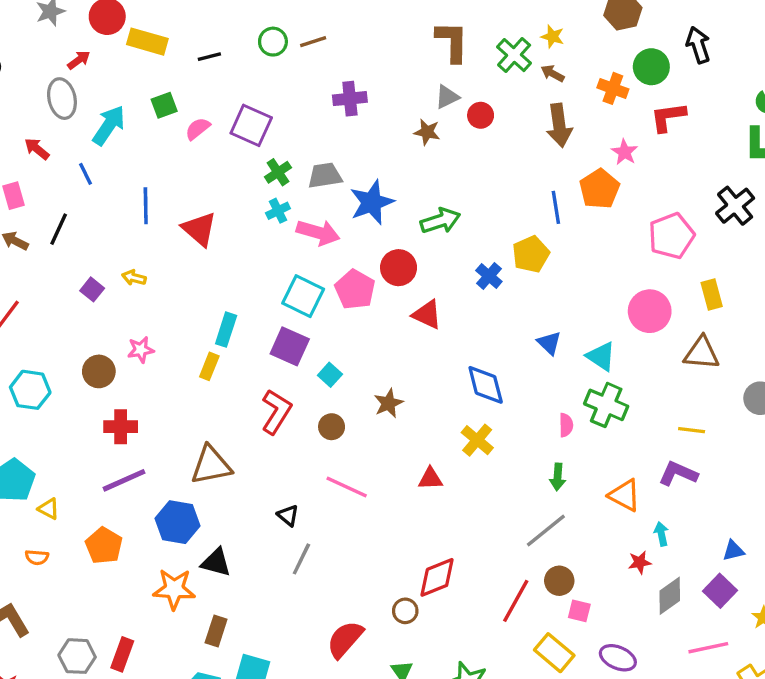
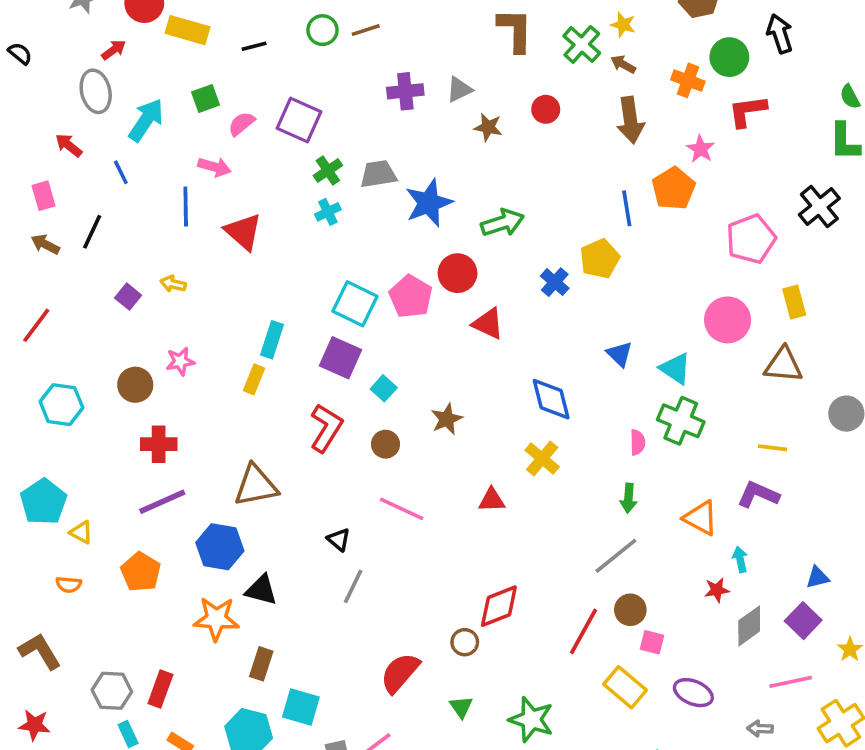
gray triangle: (447, 97) -> (459, 89), moved
pink arrow: (318, 232) -> (214, 167), moved, size x0.7

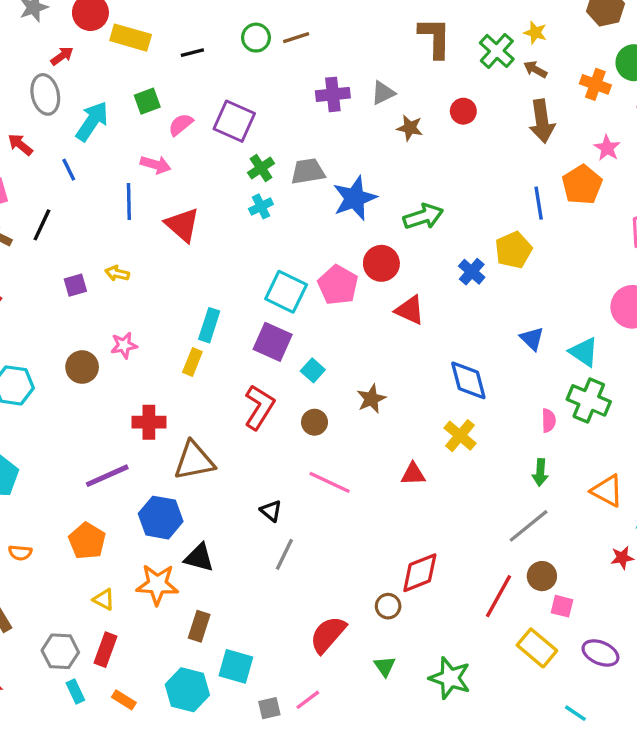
purple square: (128, 297) -> (75, 285), turned 35
red cross: (159, 444) -> (149, 422), moved
yellow triangle: (81, 532) -> (104, 599), moved

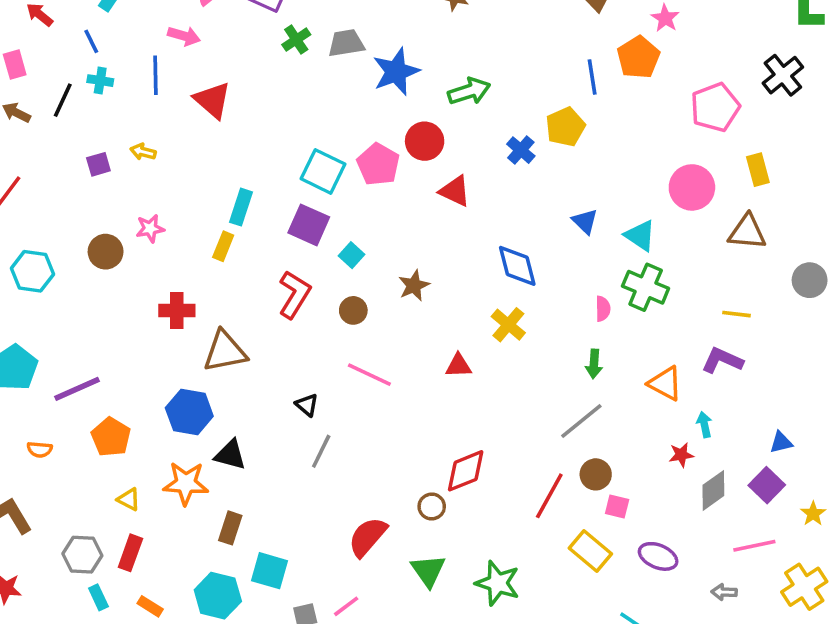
cyan cross: (261, 206) -> (100, 81), moved, turned 35
purple line: (107, 476) -> (77, 389), moved
green triangle: (385, 666) -> (428, 571), size x1.5

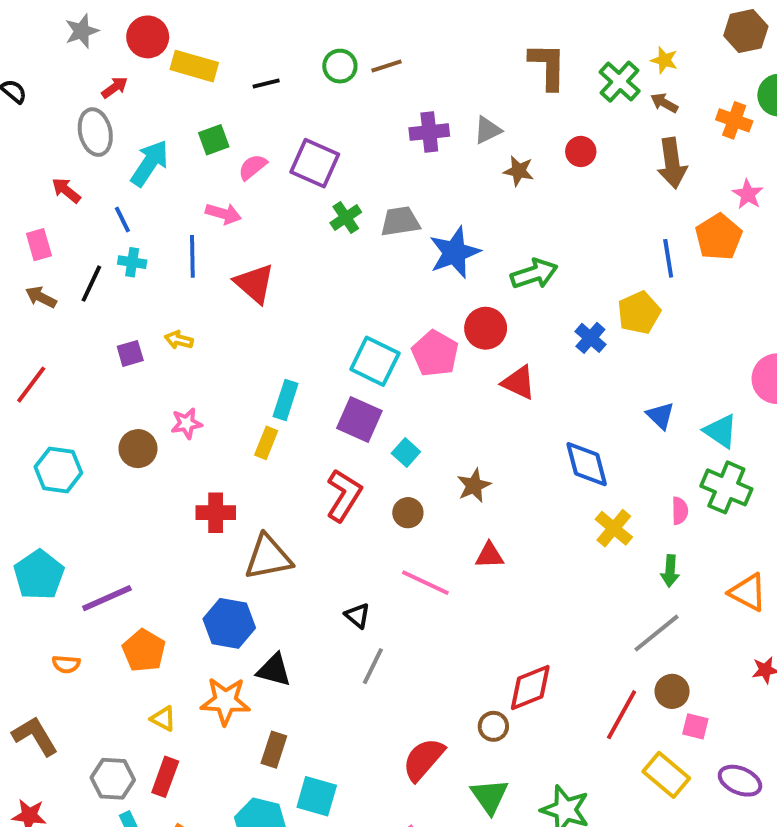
yellow cross: (508, 325) -> (614, 528), moved
red triangle: (458, 366) -> (489, 555), moved

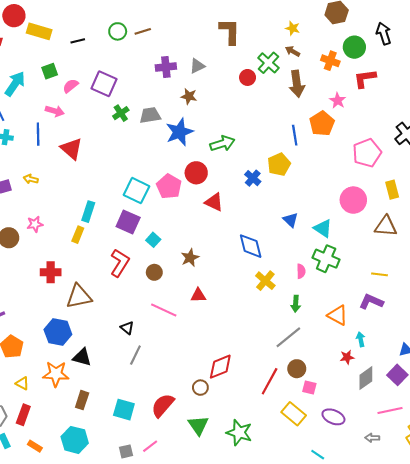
green cross: (620, 82) -> (268, 63), moved
brown star: (519, 171) -> (189, 96), moved
cyan square: (317, 796) -> (124, 410), moved

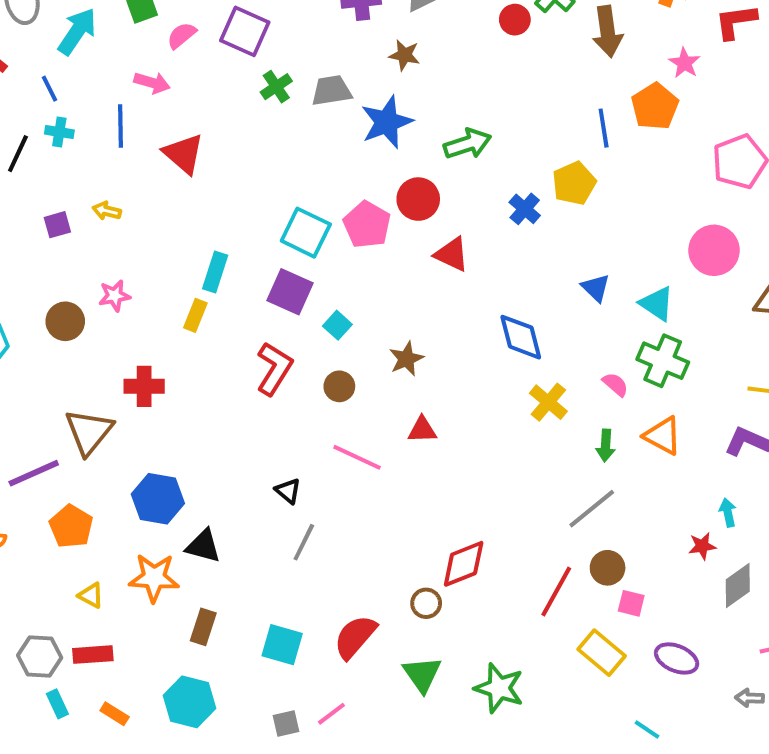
pink semicircle: (301, 271) -> (615, 384), turned -48
brown triangle: (79, 296) -> (89, 432), moved, turned -40
orange triangle: (338, 315) -> (663, 436), moved
red rectangle: (23, 415) -> (93, 655), turned 66

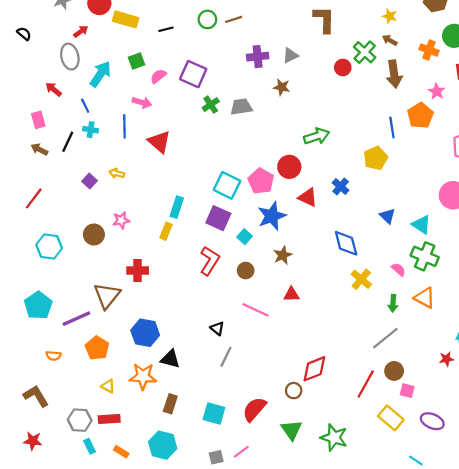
blue star: (387, 122) -> (272, 216), moved
blue cross: (525, 209) -> (341, 186), moved
purple square: (57, 225) -> (90, 181), turned -32

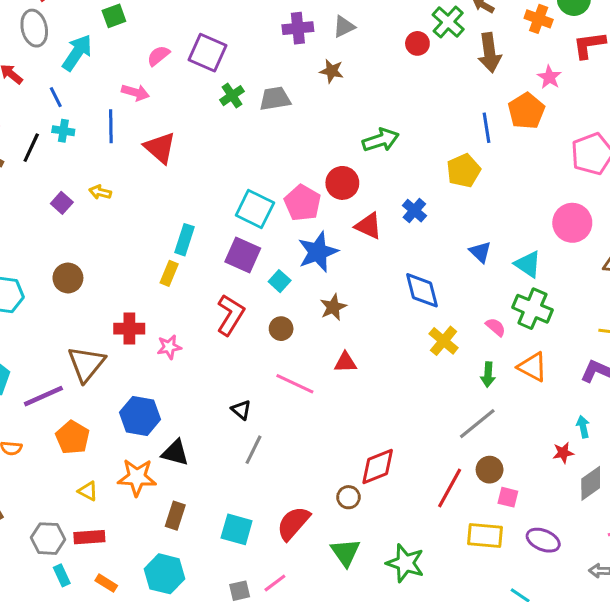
green square: (136, 61) -> (114, 16), moved
pink star: (121, 220) -> (169, 347), moved
yellow rectangle: (391, 418) -> (485, 536), turned -35

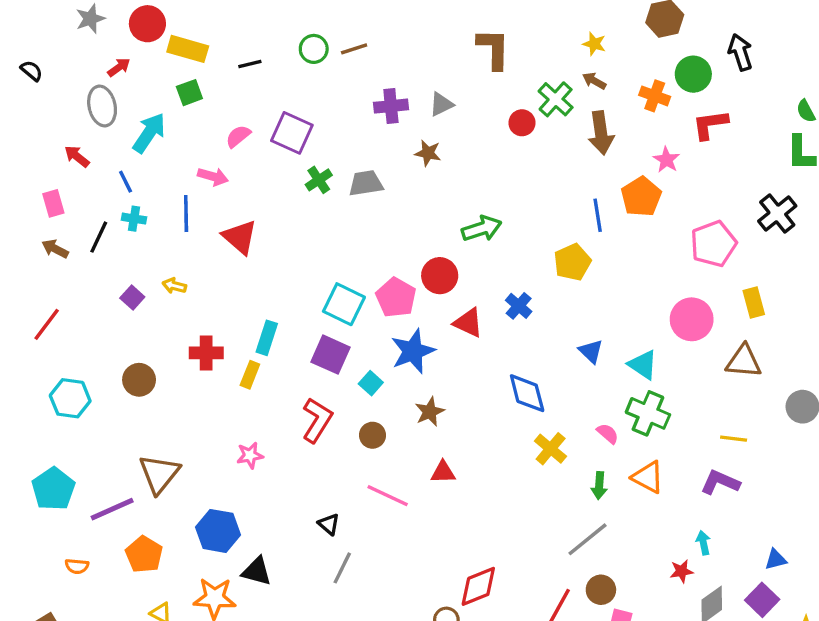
red cross: (129, 329) -> (206, 353), moved

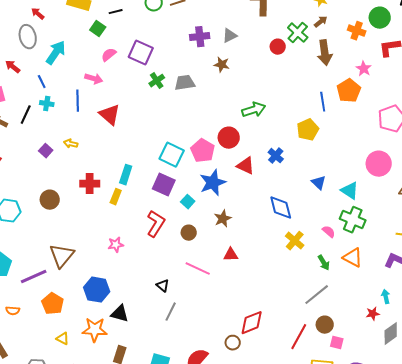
red arrow: (119, 67) -> (38, 14), turned -104
brown arrow: (594, 81) -> (321, 22), turned 112
green square: (189, 93) -> (98, 29), moved, turned -35
green arrow: (599, 486) -> (324, 263), turned -35

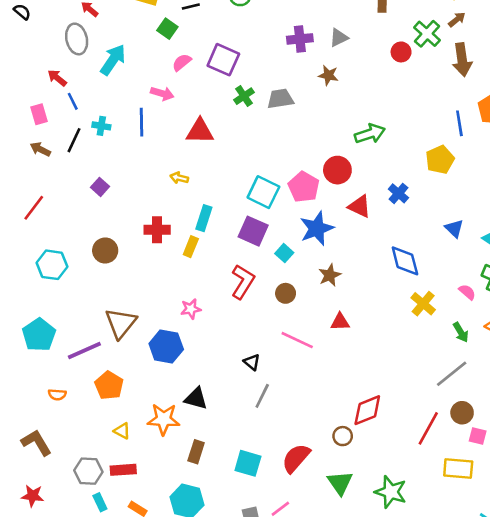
blue line: (42, 82) -> (73, 101), moved
red triangle: (110, 115) -> (200, 131), moved, turned -40
yellow arrow: (71, 144) -> (179, 178), moved
blue hexagon: (97, 290) -> (166, 347), moved

